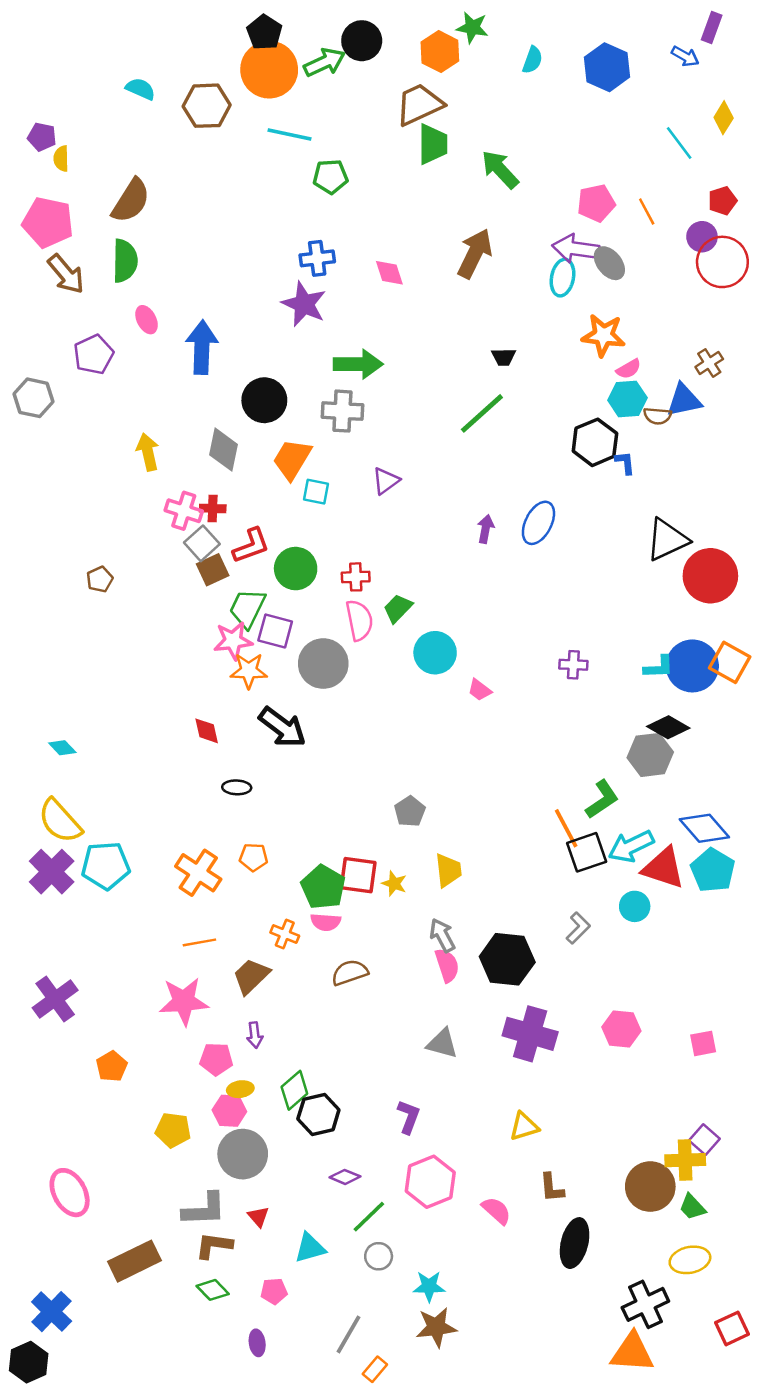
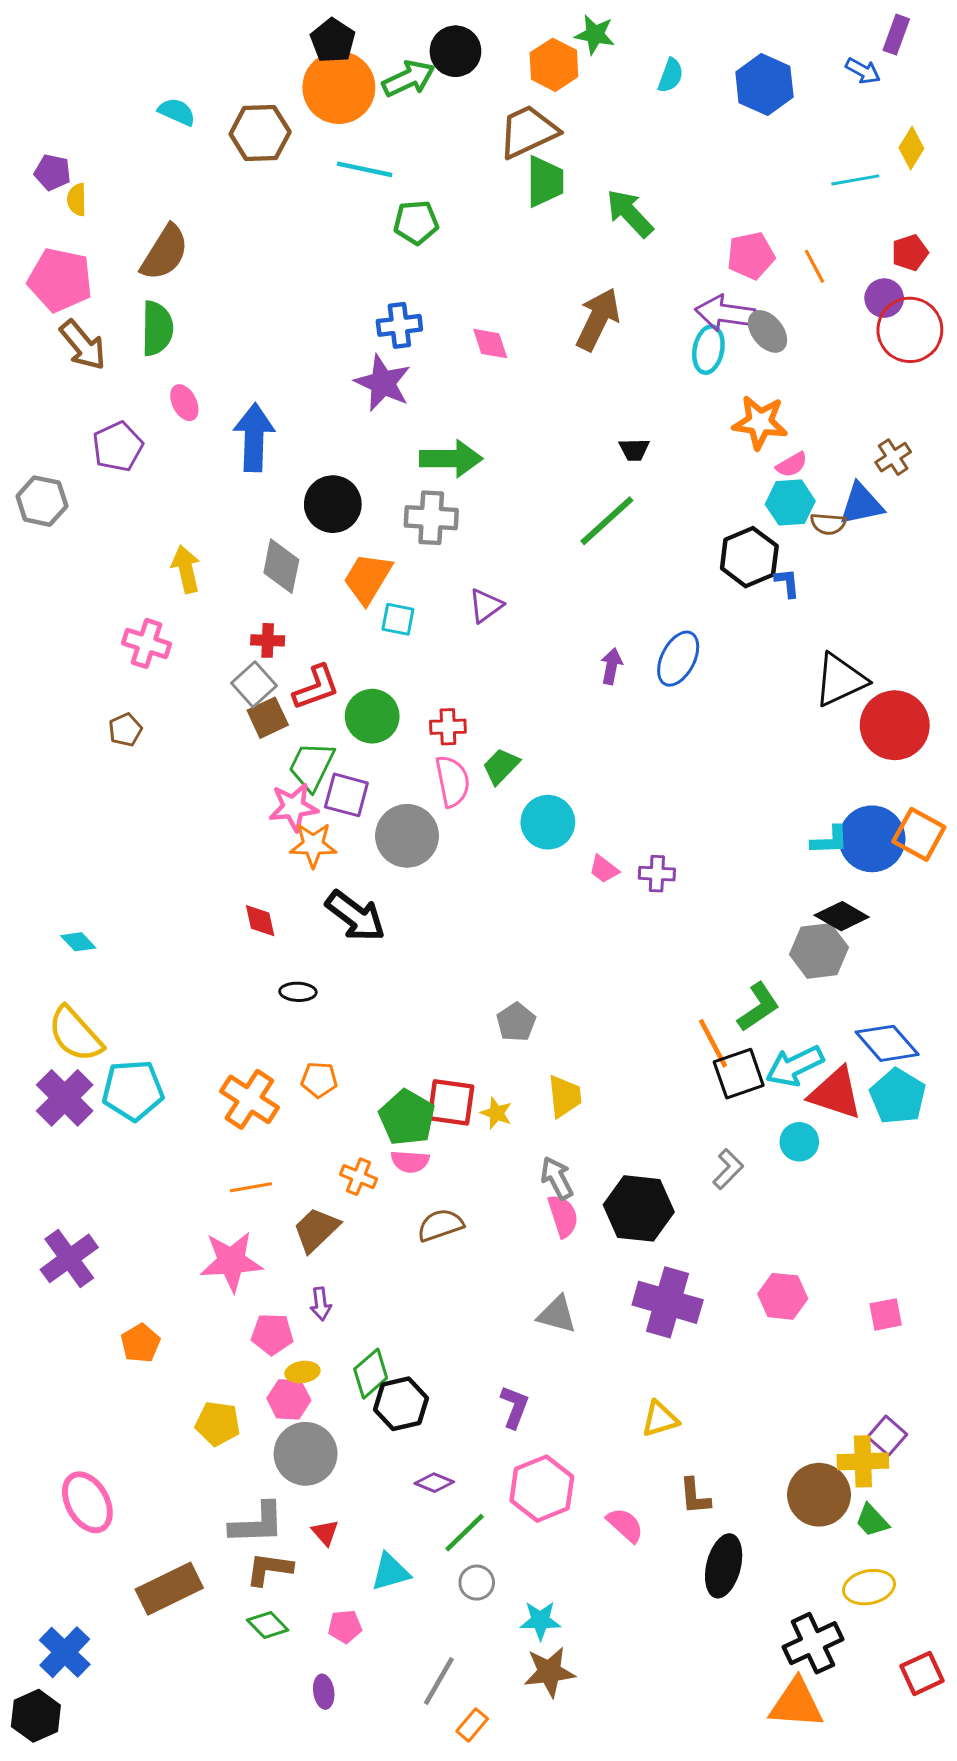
cyan line: (679, 143) -> (855, 180), turned -63
pink cross: (184, 511) -> (146, 643), moved
purple cross: (573, 665) -> (657, 874), moved

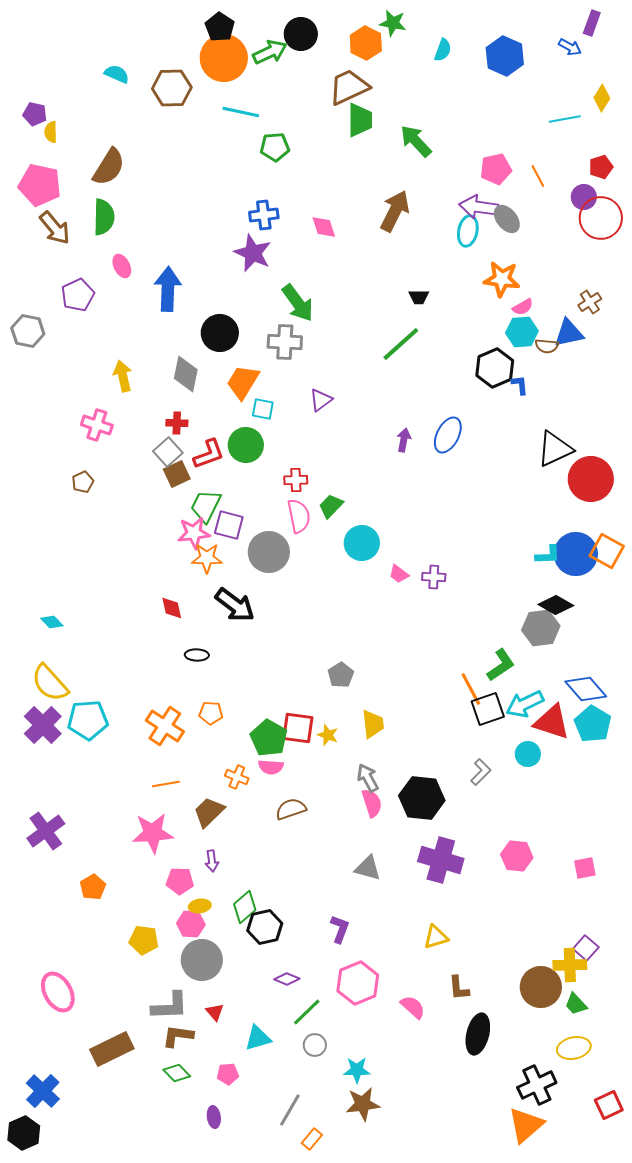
green arrow: (451, 459) -> (298, 303), turned 54
green circle: (372, 716) -> (246, 445), moved
orange triangle: (796, 1704) -> (526, 1125), turned -45

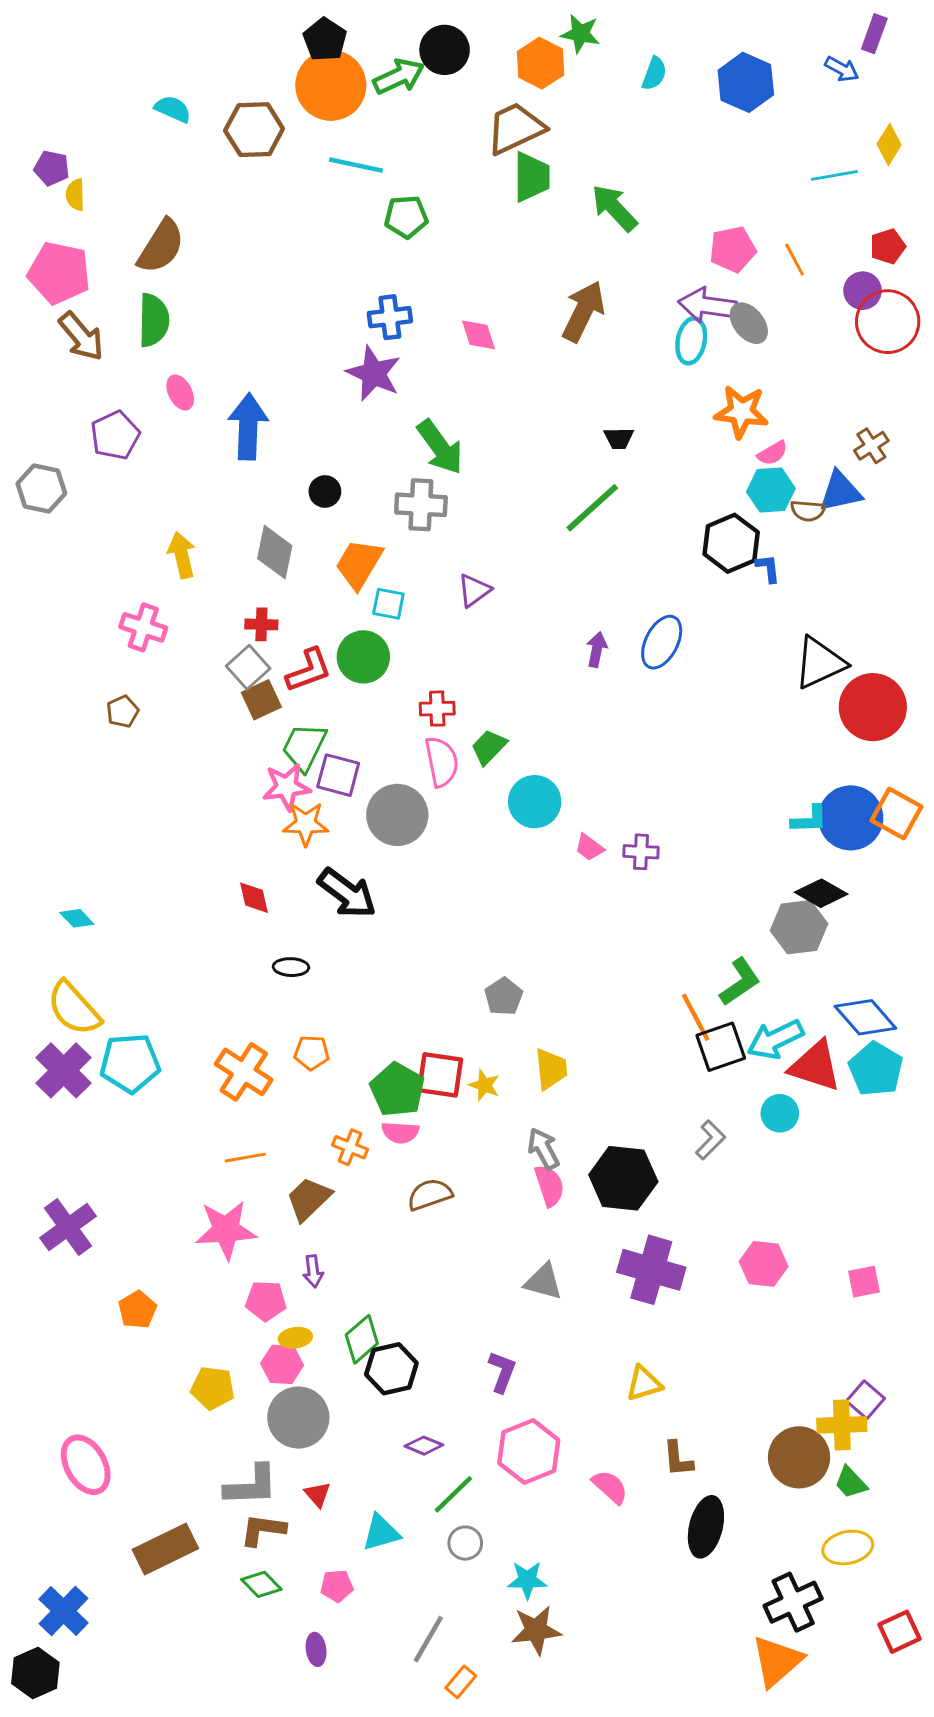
black circle: (220, 333) -> (325, 491), size x0.6

